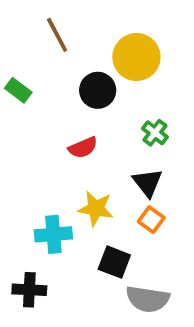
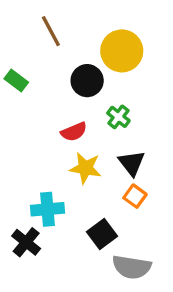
green cross: (155, 133) -> (118, 117), moved
yellow star: (96, 208) -> (85, 168), moved
black square: (114, 262) -> (102, 234), turned 32
black cross: (29, 290) -> (26, 242), moved, turned 36

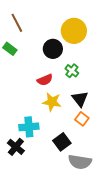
brown line: (51, 31) -> (17, 23), moved

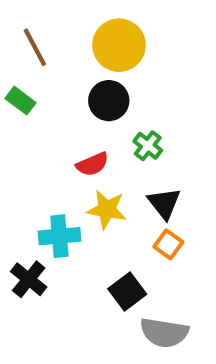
yellow circle: (74, 31) -> (119, 45), moved
cyan cross: (29, 127) -> (59, 236), moved
black cross: (16, 147) -> (29, 279), moved

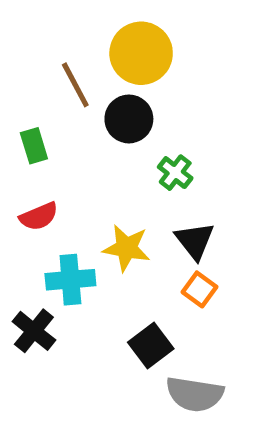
brown line: (35, 47) -> (75, 85), moved
green rectangle: (20, 101) -> (34, 146), moved, turned 36
red semicircle: (92, 164) -> (39, 216), moved

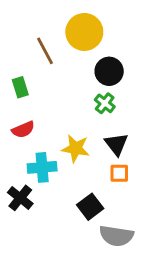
black circle: (129, 119) -> (109, 71), moved
orange square: (200, 289) -> (119, 173), turned -36

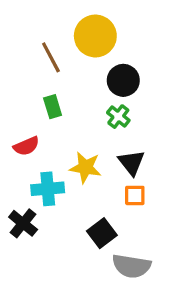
green rectangle: (20, 87) -> (53, 107), moved

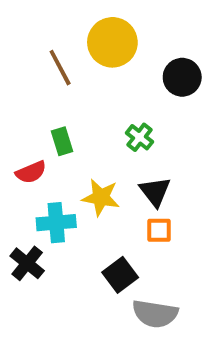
black circle: (123, 80) -> (182, 77), moved
green rectangle: (53, 107) -> (62, 141), moved

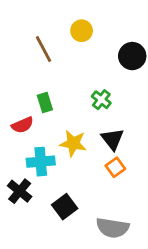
yellow circle: (112, 42) -> (82, 31), size x0.6
orange square: (159, 230) -> (115, 167), turned -36
black square: (120, 275) -> (65, 207), moved

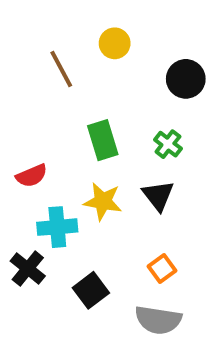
green cross: (101, 100) -> (168, 144), moved
green rectangle: (45, 102) -> (103, 140), moved, size x1.4
orange square: (115, 167) -> (162, 269), moved

